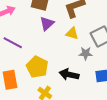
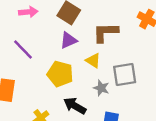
yellow pentagon: (37, 67) -> (60, 74), moved, turned -30

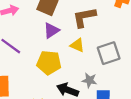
gray star: (101, 88) -> (89, 80), moved

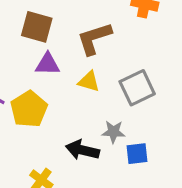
purple triangle: (51, 30) -> (47, 64), turned 42
yellow pentagon: (49, 63) -> (29, 109), moved, turned -30

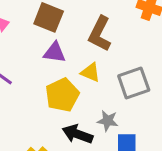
brown L-shape: (94, 38) -> (100, 34), turned -52
yellow pentagon: (29, 109) -> (62, 95), moved

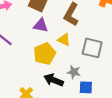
gray square: (134, 83) -> (92, 48), turned 30

